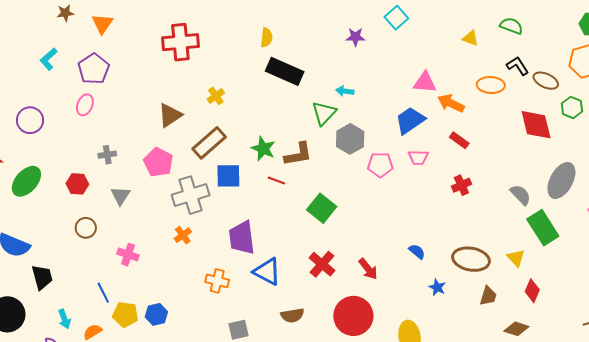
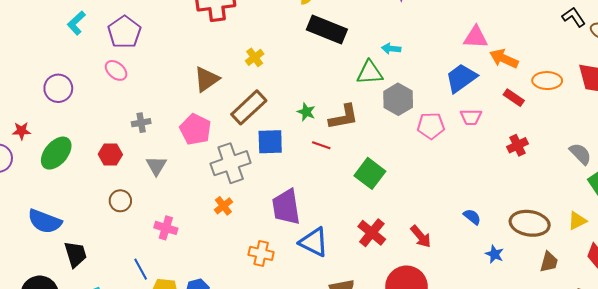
orange ellipse: (491, 85) -> (547, 81), moved
pink ellipse: (85, 105) -> (116, 70), turned -70
green triangle: (324, 113) -> (370, 73), turned 44
green star: (263, 149) -> (306, 112), size x0.7
yellow triangle: (516, 258) -> (577, 221), turned 48

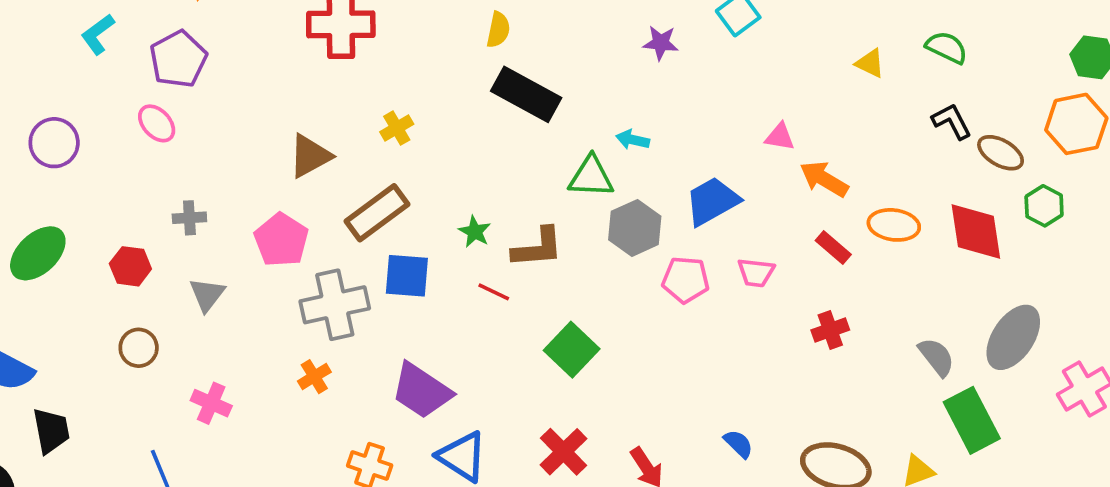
pink triangle: (476, 37) -> (780, 137), size x0.7
blue trapezoid: (461, 78) -> (712, 201), moved
purple trapezoid: (286, 207) -> (421, 391), turned -54

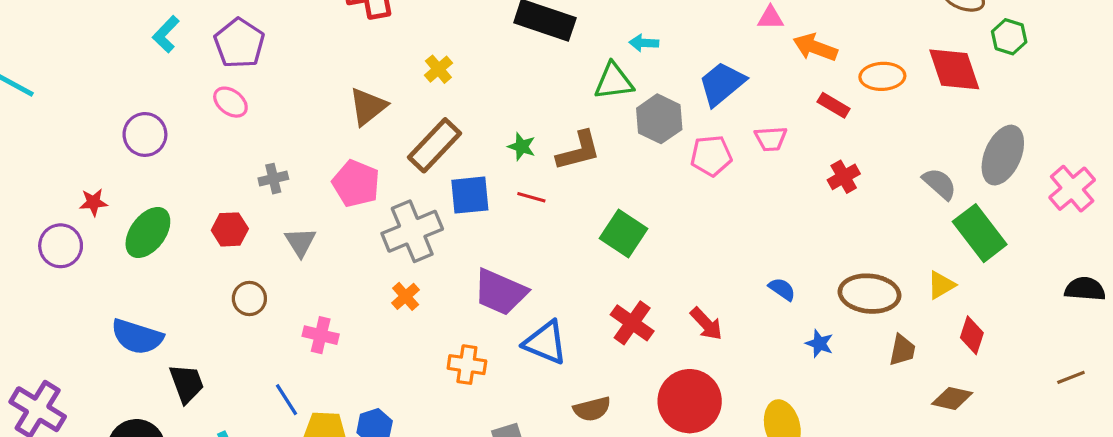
red line: (494, 292) -> (531, 197), moved

